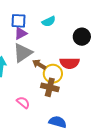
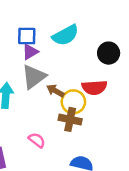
cyan semicircle: (49, 21) -> (66, 35), size x1.5

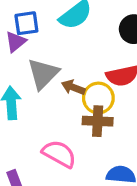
purple triangle: (30, 52) -> (16, 42), moved
pink semicircle: (37, 140) -> (59, 154), size x1.5

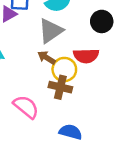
gray triangle: (43, 74) -> (51, 31), moved

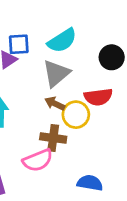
brown cross: (60, 87) -> (53, 138), moved
pink semicircle: (26, 107) -> (38, 160), turned 124

